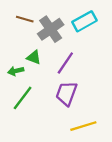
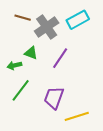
purple trapezoid: (66, 93) -> (54, 98), moved

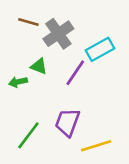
cyan rectangle: (78, 20) -> (100, 49), moved
green line: (21, 90) -> (28, 135), moved

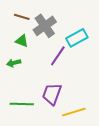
green triangle: (39, 66) -> (22, 41), moved
green line: (28, 135) -> (22, 104), turned 55

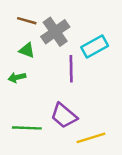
purple line: (58, 56) -> (71, 69), turned -35
purple trapezoid: (52, 94) -> (64, 116), turned -70

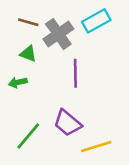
cyan rectangle: (95, 47) -> (96, 21), moved
green line: (27, 128) -> (28, 136), turned -52

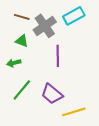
green line: (28, 136) -> (22, 90), moved

